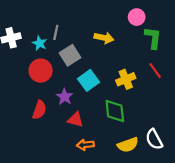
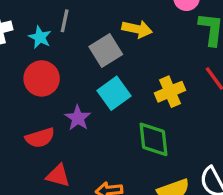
gray square: (70, 55) -> (106, 50), moved
red semicircle: (39, 110) -> (40, 138), turned 54
red triangle: (75, 120) -> (58, 176), moved

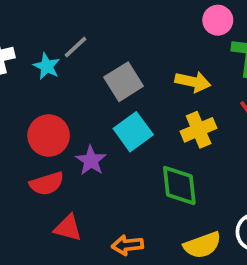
gray line: (65, 21) -> (76, 47), turned 35
yellow arrow: (137, 29) -> (193, 82), moved
red circle: (42, 78) -> (49, 136), moved

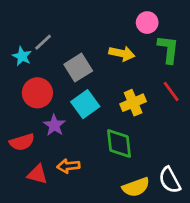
yellow arrow: (193, 82) -> (122, 53), moved
red circle: (49, 136) -> (37, 93), moved
orange arrow: (127, 245) -> (68, 166), moved

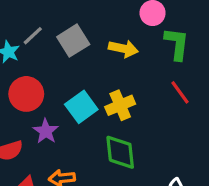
gray square: (78, 68) -> (73, 41), moved
yellow cross: (133, 103) -> (120, 105), moved

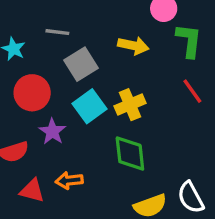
gray line: (33, 36) -> (57, 32), moved, turned 50
gray square: (73, 41) -> (81, 64), moved

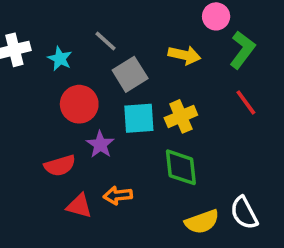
gray line: (57, 32) -> (106, 41), turned 35
green L-shape: (189, 40) -> (242, 50), turned 30
cyan square: (89, 106) -> (139, 118), turned 32

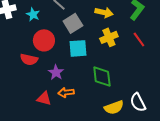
yellow cross: (181, 116) -> (109, 37), moved
purple star: (100, 145) -> (56, 72), moved
red semicircle: (60, 166) -> (29, 59), moved, turned 30

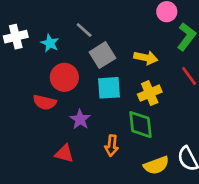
yellow arrow: (104, 12) -> (146, 58), moved
yellow cross: (109, 37) -> (150, 93), moved
orange arrow: (66, 92) -> (112, 146), moved, turned -77

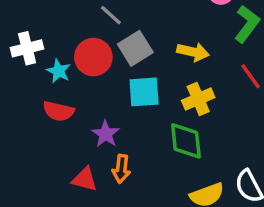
white cross: (16, 37) -> (27, 48), moved
cyan star: (50, 43) -> (58, 71), moved
red circle: (64, 77) -> (93, 57), moved
orange arrow: (112, 146) -> (121, 169), moved

